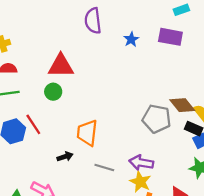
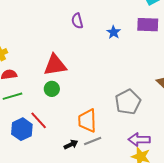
purple semicircle: (93, 21) -> (77, 21), size x0.7
gray pentagon: (157, 119) -> (128, 102), moved, turned -30
gray line: (104, 167) -> (93, 141), moved, turned -30

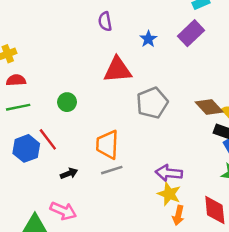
purple rectangle: (148, 25) -> (191, 33), turned -50
red triangle: (55, 65) -> (117, 70), moved
gray pentagon: (128, 102) -> (152, 103), moved
black arrow: (71, 145) -> (69, 173), moved

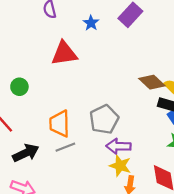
gray pentagon: (152, 103) -> (104, 119), moved
black arrow: (69, 173) -> (26, 153), size x1.6

